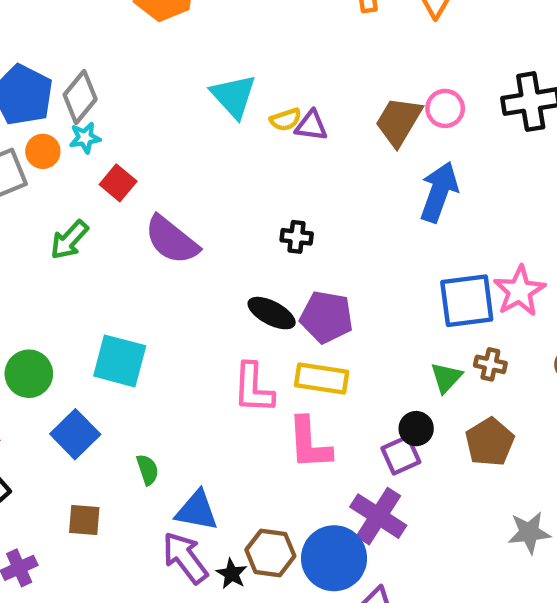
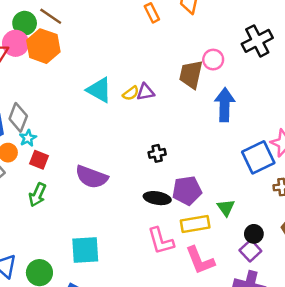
red square: (118, 183) -> (39, 160), moved
green triangle: (446, 378) -> (226, 208), moved

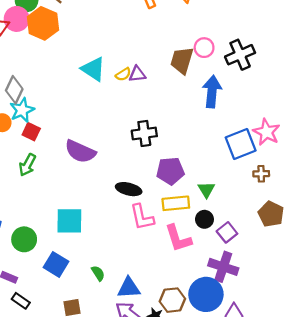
black cross: (257, 41) -> (240, 55), moved
cyan star: (28, 138) -> (22, 110), size x1.5
black cross: (157, 153) -> (144, 133), size x1.5
black ellipse: (157, 198) -> (129, 189), moved
black circle: (254, 234) -> (204, 219), moved

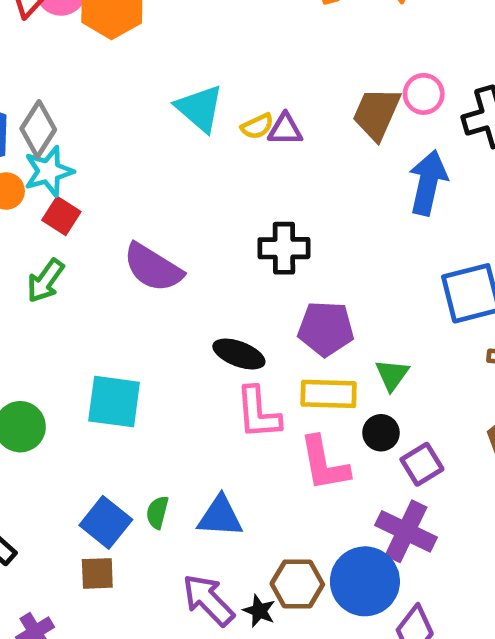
blue square: (56, 264) -> (106, 522), moved
green semicircle: (98, 273) -> (157, 512), turned -140
blue triangle: (129, 288) -> (220, 516), moved

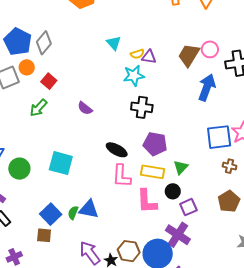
cyan triangle: (200, 108) -> (114, 43), size x0.7
cyan star: (49, 171) -> (134, 76), moved
purple semicircle: (153, 268) -> (85, 108), size x0.6
blue triangle: (220, 516) -> (89, 209), moved

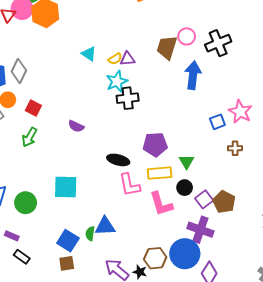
black cross: (142, 107) -> (128, 98), moved
blue square: (219, 137) -> (217, 122), size x0.6
brown pentagon: (229, 201) -> (224, 202), moved

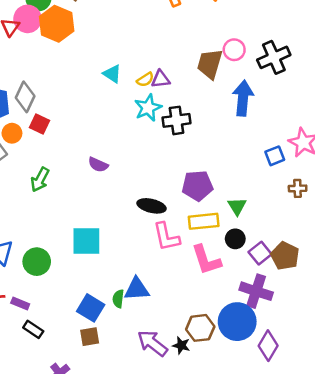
black cross: (128, 98) -> (177, 120), moved
red square: (33, 108) -> (40, 124), moved

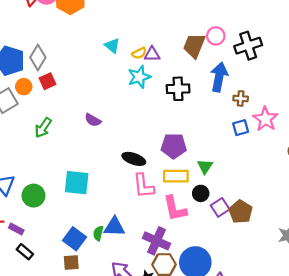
black cross: (177, 120) -> (178, 89), moved
red square: (40, 124) -> (47, 81), turned 35
brown cross: (298, 188) -> (241, 98), moved
purple cross: (256, 291) -> (156, 241), moved

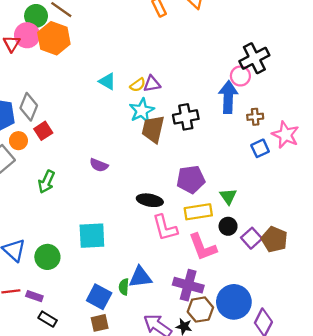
pink circle: (216, 36) -> (240, 76), moved
brown trapezoid: (194, 46) -> (153, 129), moved

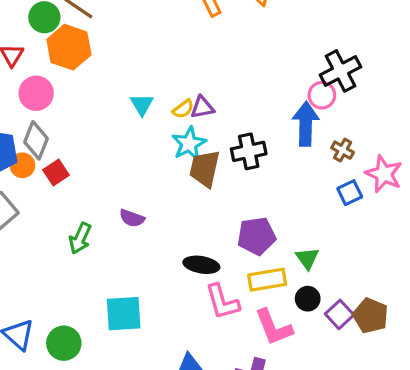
pink circle: (27, 35) -> (36, 93), moved
cyan triangle: (107, 81) -> (142, 105), turned 30
brown cross: (255, 117) -> (343, 150), turned 35
orange circle: (18, 141) -> (22, 165), moved
green arrow: (46, 182) -> (80, 238), moved

